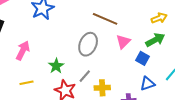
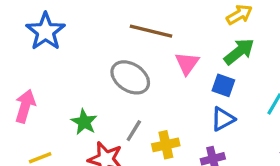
gray ellipse: (88, 44) -> (130, 77), turned -70
blue triangle: (148, 84) -> (223, 119), moved

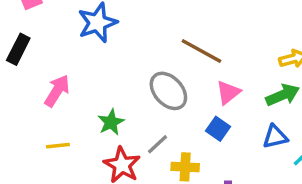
blue square: (223, 85) -> (218, 129), moved
blue triangle: (223, 119) -> (275, 137), moved

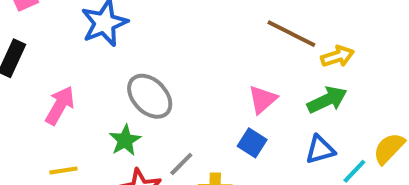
brown line: (201, 51) -> (291, 34), moved
gray ellipse: (168, 91) -> (150, 96), moved

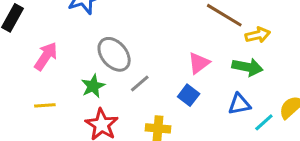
green arrow: (327, 100) -> (247, 67), turned 32
gray line: (181, 164) -> (140, 84), moved

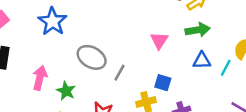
green star: (93, 86) -> (66, 91), moved
blue square: (189, 95) -> (163, 83), moved
blue triangle: (239, 104) -> (202, 61), turned 30

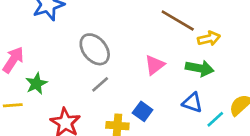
gray ellipse: (92, 57) -> (95, 49), moved

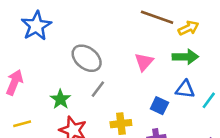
green star: (36, 84) -> (60, 99), moved
blue square: (143, 111) -> (159, 106), moved

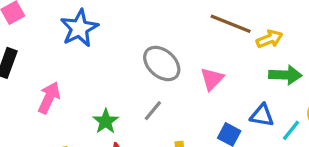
green arrow: (185, 57) -> (285, 75), moved
gray ellipse: (87, 58) -> (162, 63), moved

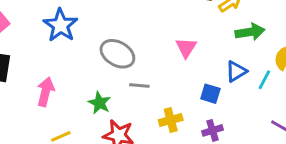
gray ellipse: (162, 63) -> (117, 54), moved
gray line: (153, 111) -> (139, 86), turned 66
blue triangle: (262, 115) -> (236, 71), turned -30

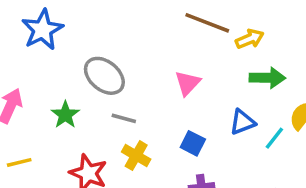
blue square: (210, 94) -> (193, 143), moved
green star: (99, 103) -> (65, 115), moved
yellow cross: (171, 120) -> (136, 156), moved, turned 35

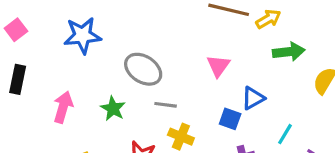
blue star: (42, 30) -> (83, 35), turned 30
blue triangle: (242, 122) -> (253, 98), moved
cyan line: (274, 138) -> (285, 134), moved

